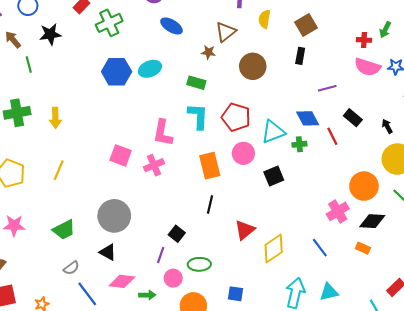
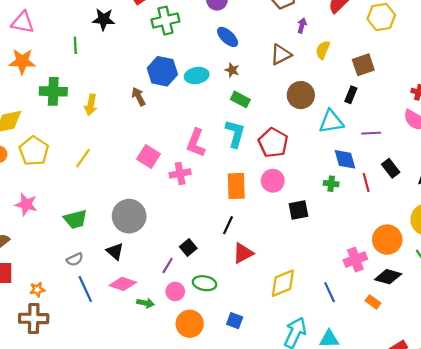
brown arrow: (13, 40) -> (139, 97), moved
brown star: (208, 52) -> (232, 70), moved
cyan triangle: (273, 132) -> (331, 122), moved
red triangle: (245, 230) -> (243, 253), moved

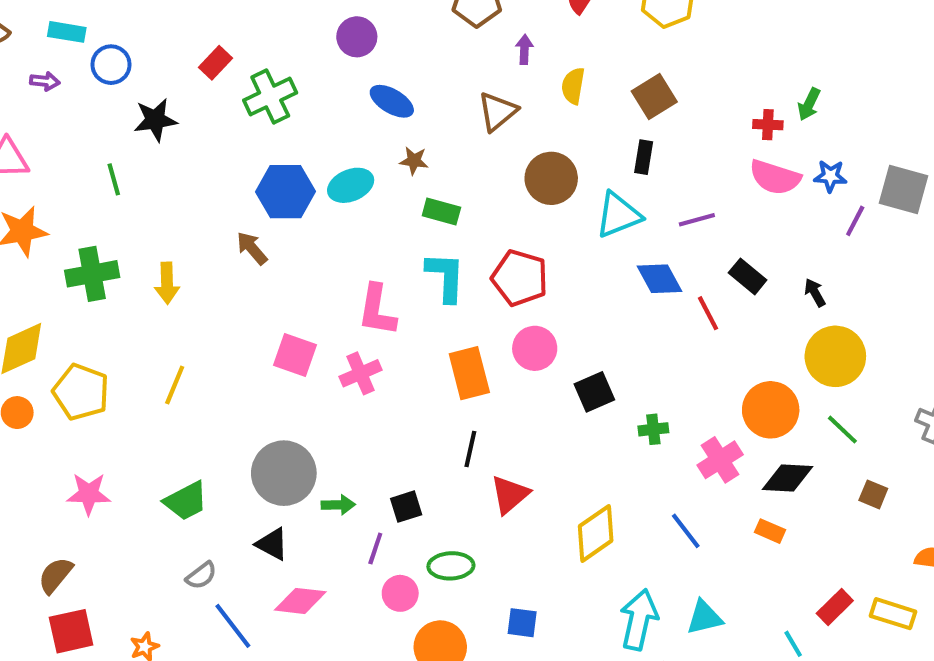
green cross: (331, 184) -> (653, 429), moved
black square: (188, 247) -> (406, 507), turned 35
green arrow: (145, 303) -> (338, 505), moved

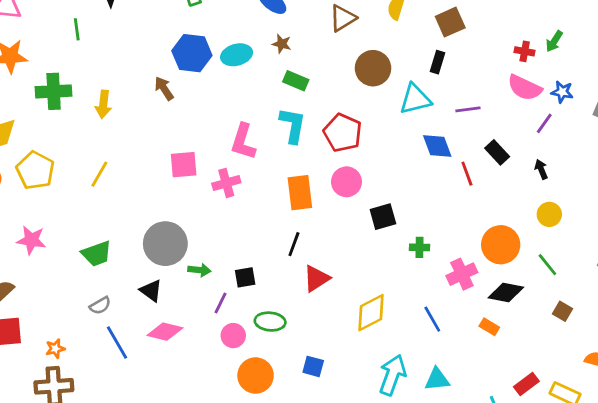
purple line: (855, 221) -> (544, 123), moved
pink square: (295, 355) -> (184, 165), turned -32
yellow circle: (835, 356) -> (549, 214), size x0.6

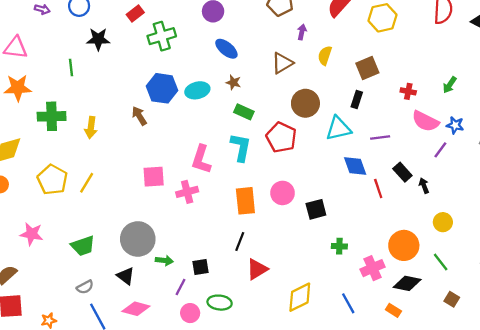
red cross: (525, 51) -> (408, 91), moved
red pentagon: (343, 133) -> (281, 137), moved
black arrow: (541, 169) -> (424, 186), moved
yellow pentagon: (35, 170) -> (52, 180), moved
black square: (383, 217) -> (316, 209), moved

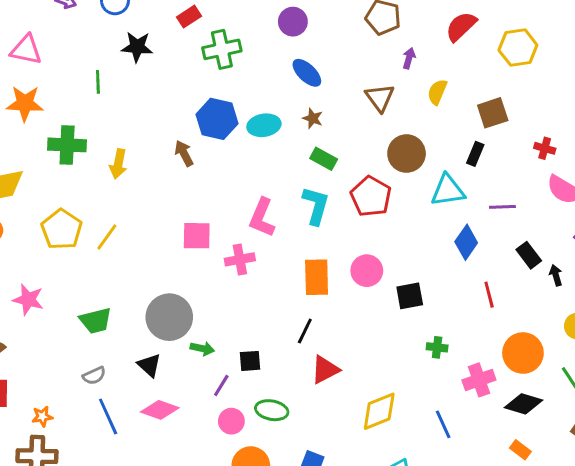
brown triangle: (282, 63) -> (380, 98), turned -40
blue diamond: (355, 166) -> (466, 242), turned 50
red line: (378, 188) -> (489, 295), moved
orange rectangle: (393, 310) -> (520, 450), moved

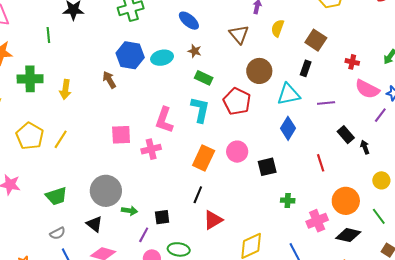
brown square: (493, 113) -> (316, 40), turned -35
blue diamond: (466, 242) -> (288, 128), moved
orange rectangle: (317, 277) -> (204, 158), turned 30

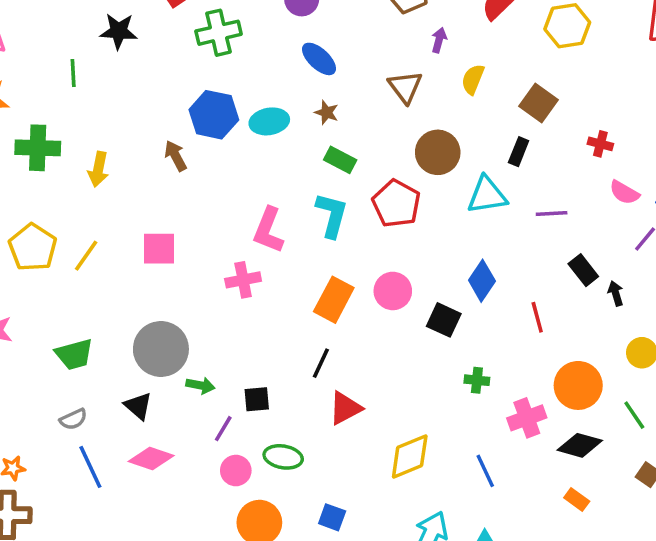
pink semicircle: (367, 89) -> (624, 192), size x0.7
blue diamond: (288, 128) -> (482, 281), moved
pink square: (121, 135) -> (159, 249), moved
black square: (267, 167) -> (444, 320), turned 36

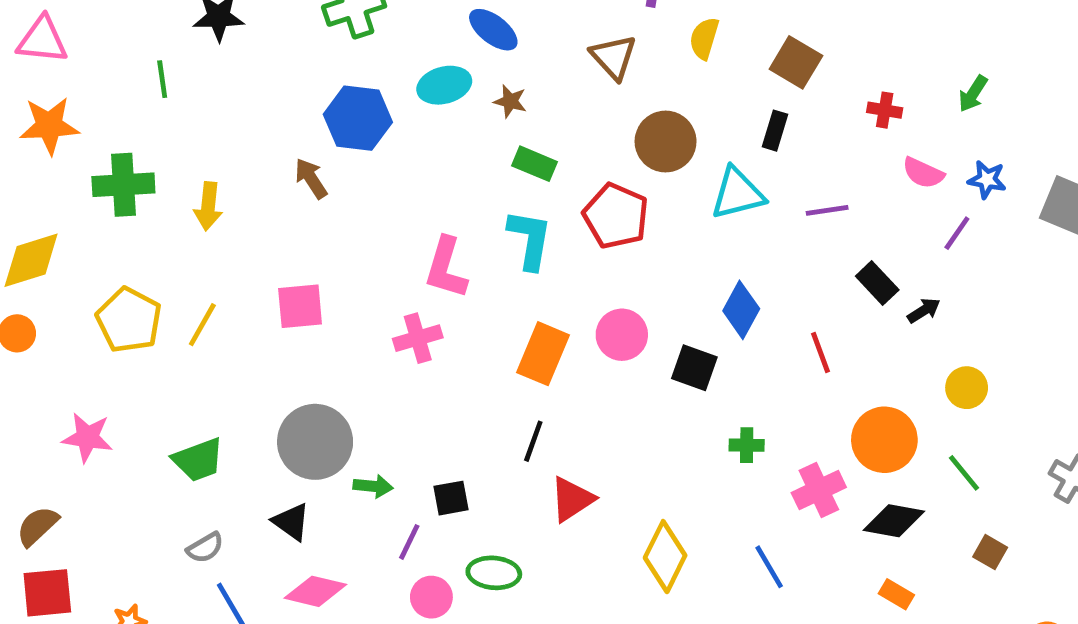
cyan ellipse: (269, 121) -> (444, 85), moved
black arrow: (616, 293) -> (924, 310), turned 80
yellow diamond: (410, 456) -> (665, 557), turned -36

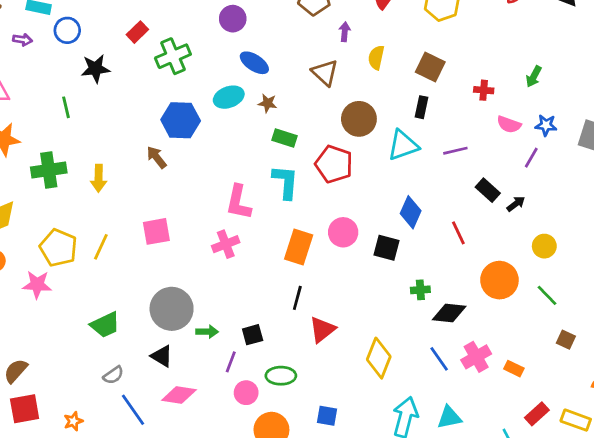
pink star: (87, 437) -> (37, 285), moved
pink cross: (819, 490) -> (476, 357), moved
black diamond: (894, 521) -> (449, 313), moved

